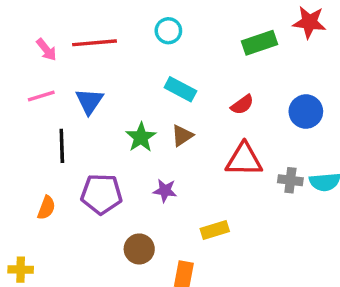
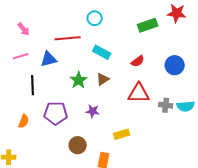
red line: (95, 43) -> (68, 38), moved
blue triangle: (89, 101) -> (49, 59), turned 42

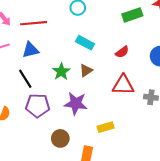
red line: (68, 38) -> (34, 23), moved
black line: (33, 85) -> (25, 79), moved, turned -30
purple star: (93, 111) -> (76, 103), size x1.6

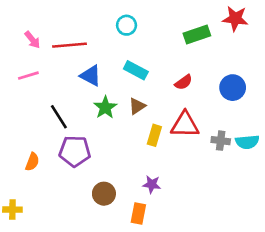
blue triangle: (30, 50) -> (91, 76), moved, turned 42
purple star: (76, 103) -> (152, 184), moved, size x0.6
yellow rectangle: (106, 127) -> (154, 135), moved, turned -56

